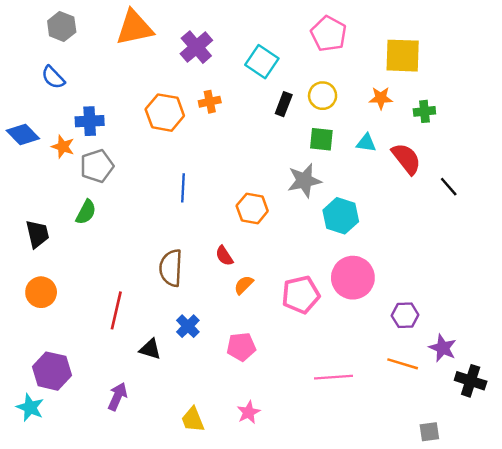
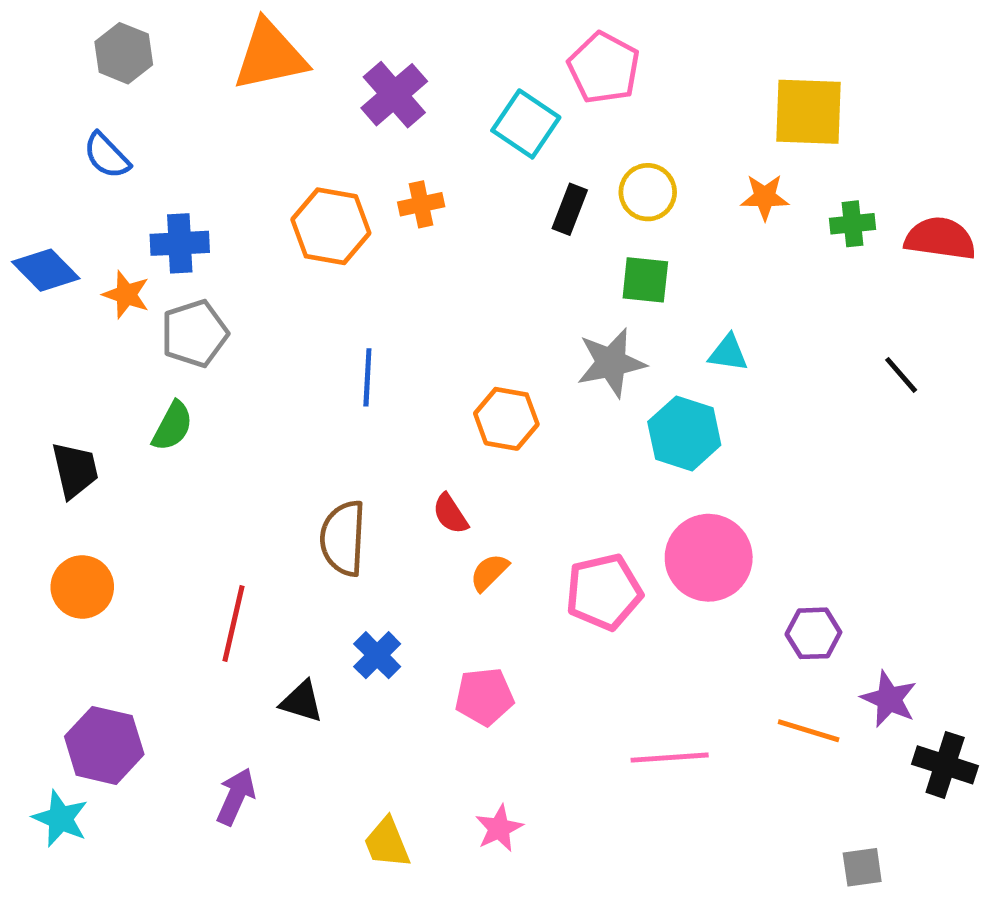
pink pentagon: (329, 34) -> (604, 68), moved
cyan triangle: (366, 143) -> (728, 353), moved
red semicircle: (406, 159) -> (940, 238), moved, turned -44

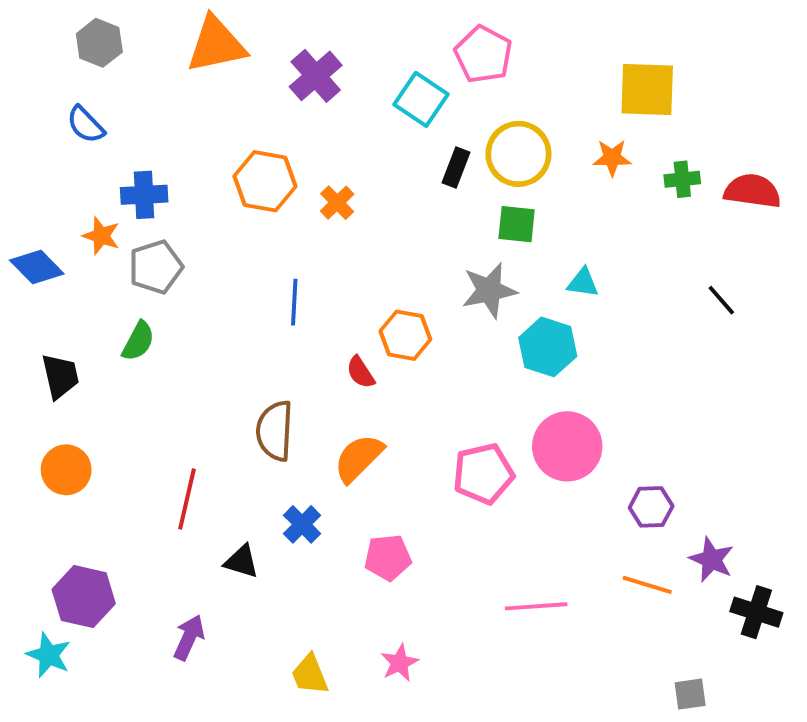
yellow circle: (648, 192) -> (518, 154), size x1.4
orange cross: (421, 204) -> (337, 203), moved, turned -32
blue diamond: (46, 270) -> (37, 267), moved
red semicircle: (450, 514) -> (361, 372), moved
orange semicircle: (489, 572) -> (359, 458), moved, size x1.6

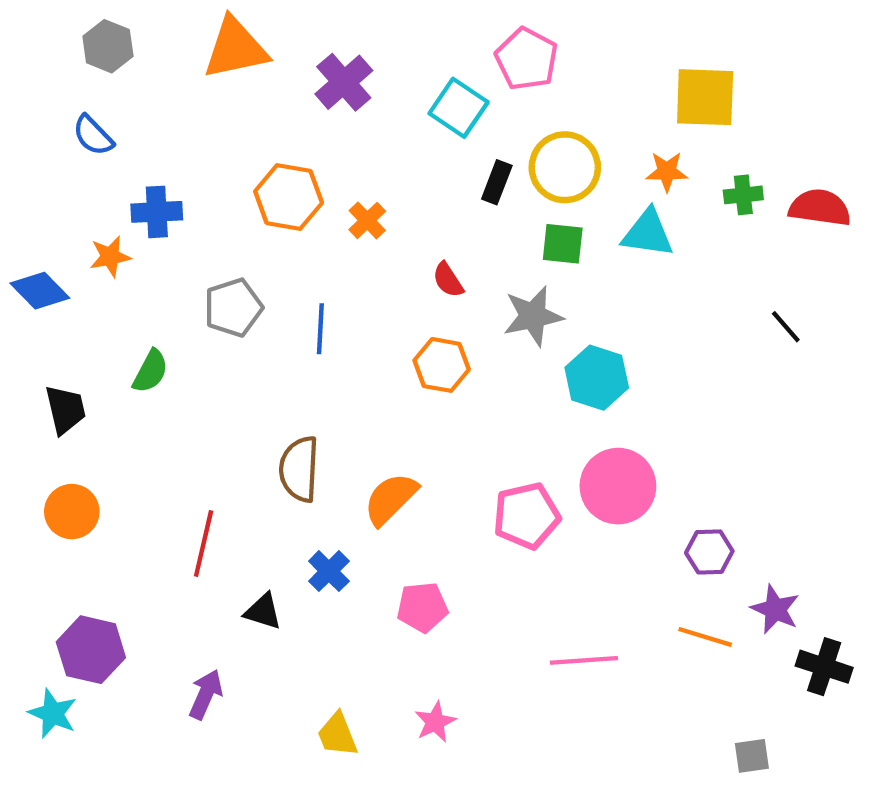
orange star: (101, 236) -> (110, 257), turned -30
gray pentagon: (156, 267) -> (233, 308), moved
cyan triangle: (583, 283) -> (648, 233), moved, size x1.5
red semicircle: (361, 372) -> (448, 280), moved

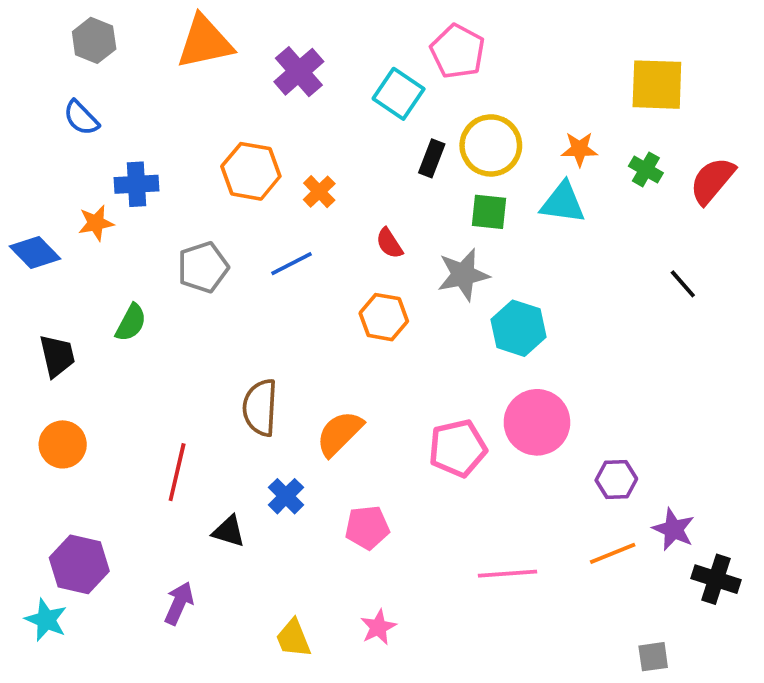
yellow square: (705, 97) -> (657, 85), moved
green cross: (743, 195) -> (646, 169), turned 36
red semicircle: (820, 208) -> (712, 181), turned -58
blue line: (320, 329) -> (292, 264), moved, turned 60
orange line: (705, 637) -> (613, 553), turned -39

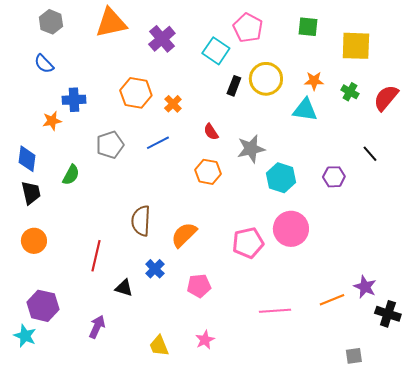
green square: (489, 212) -> (308, 27), moved
blue diamond: (35, 253) -> (27, 159), moved, turned 52
purple hexagon: (616, 480) -> (334, 177), moved

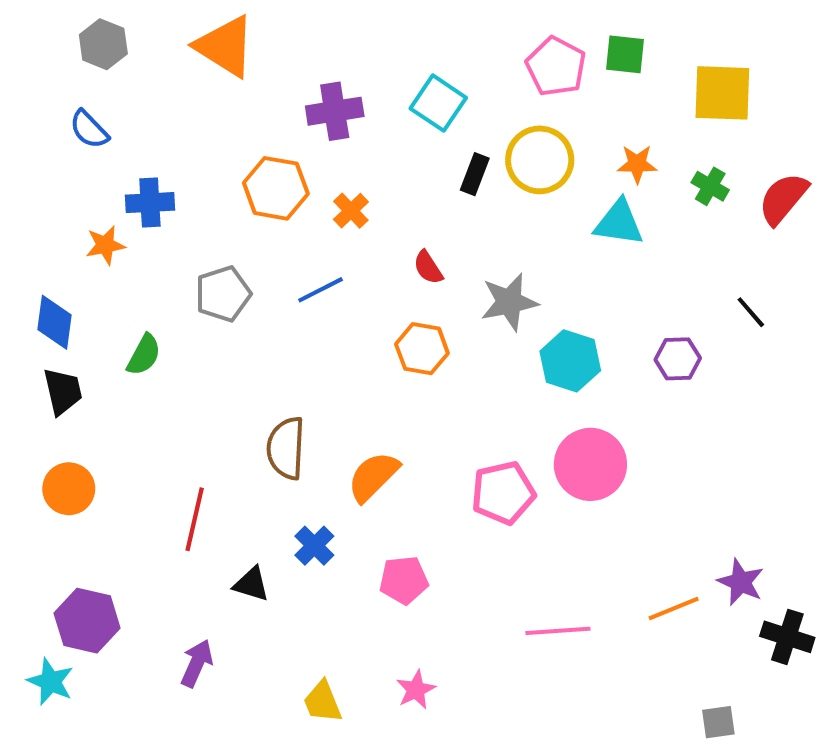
orange triangle: (111, 23) -> (225, 46), turned 44
pink pentagon: (248, 28) -> (556, 67), moved
purple cross: (162, 39) -> (335, 111), moved, turned 32

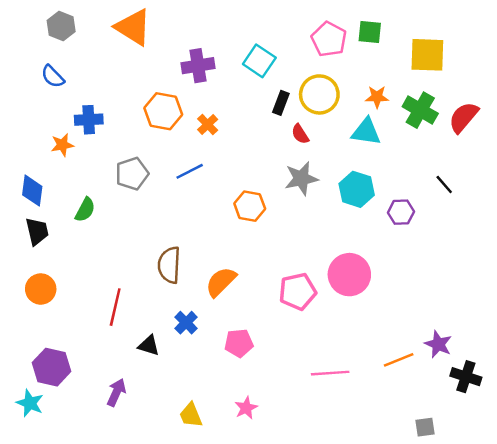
green cross: (710, 186) -> (420, 110), size x1.6
red semicircle: (428, 267) -> (300, 134), moved
cyan hexagon: (570, 361) -> (357, 189), moved

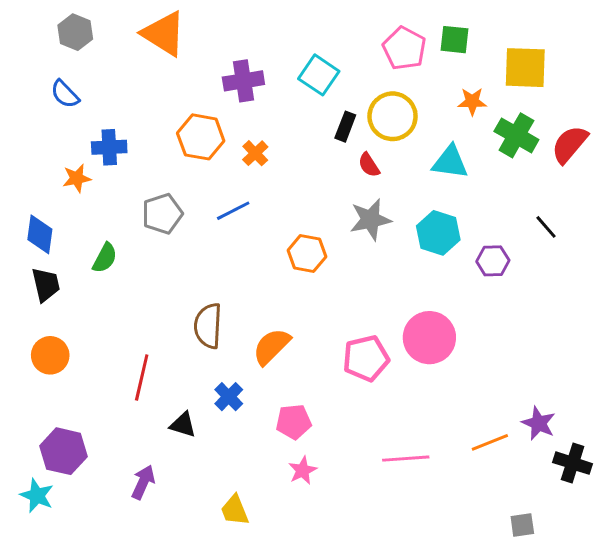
orange star: (377, 97) -> (472, 102), moved
pink star: (246, 408) -> (303, 470), moved

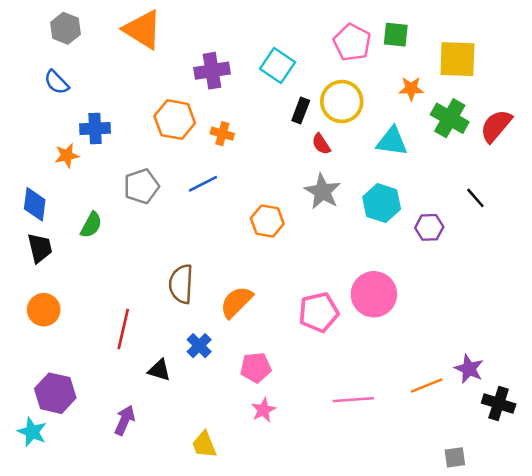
orange cross: (255, 153) -> (222, 134), turned -30
gray star: (370, 220) -> (323, 191), turned -30

